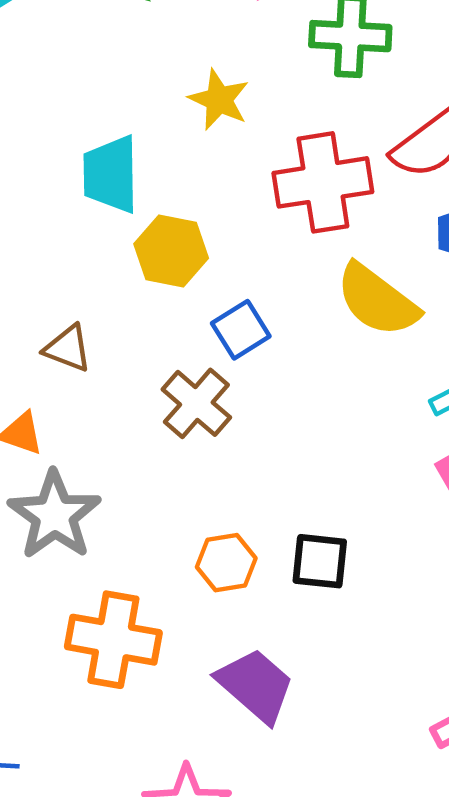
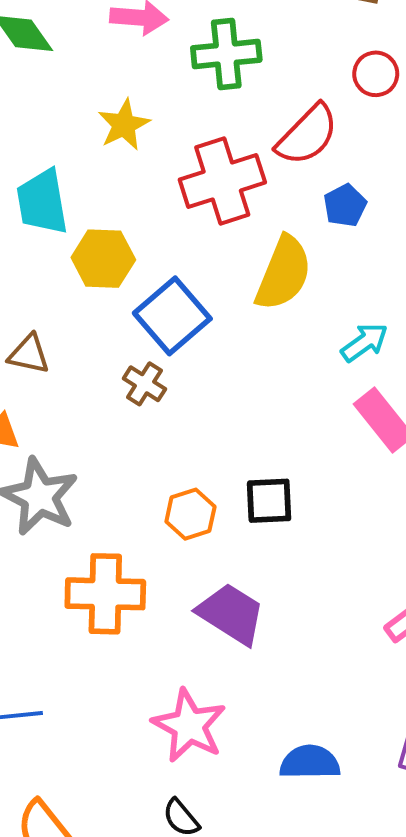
yellow star: (219, 100) -> (124, 125), turned 30
yellow semicircle: (377, 300) -> (283, 273), turned -96
blue square: (241, 330) -> (172, 316), size x1.5
brown cross: (196, 403) -> (144, 384), size x0.7

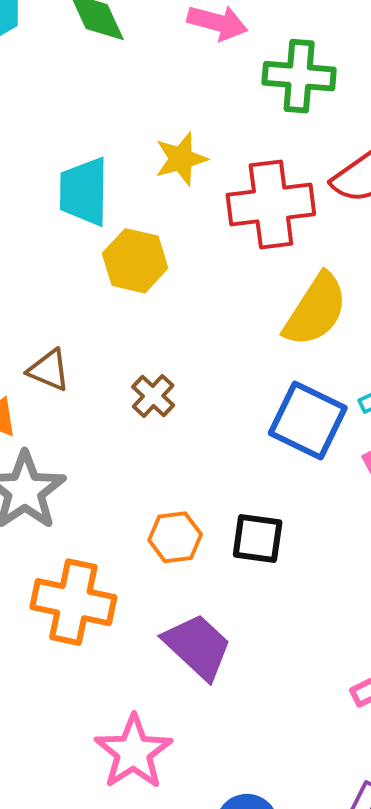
yellow star: (124, 125) -> (181, 159), moved
blue square: (172, 316) -> (308, 421), moved, turned -34
brown triangle: (29, 354) -> (49, 370), moved

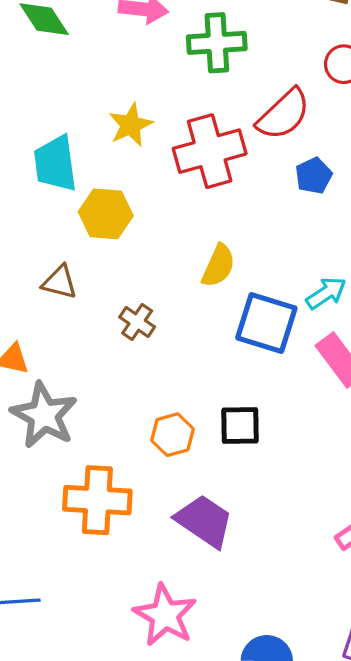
yellow semicircle: (316, 310) -> (218, 266), moved, size x0.7
brown triangle: (49, 370) -> (60, 282), moved

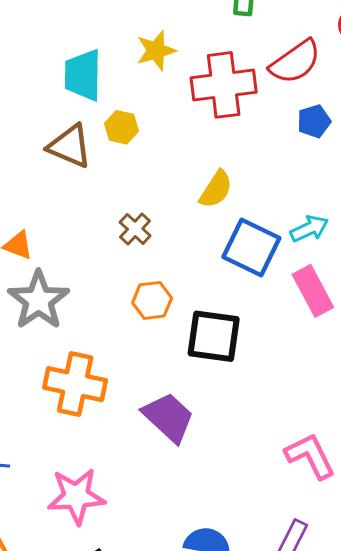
yellow hexagon: (106, 214) -> (121, 127), size x0.7
brown triangle: (60, 282) -> (70, 146), moved, size x1.4
black square: (240, 426) -> (214, 336), size x1.4
orange hexagon: (172, 435) -> (152, 300), moved
pink star: (165, 615) -> (76, 496), moved, turned 30

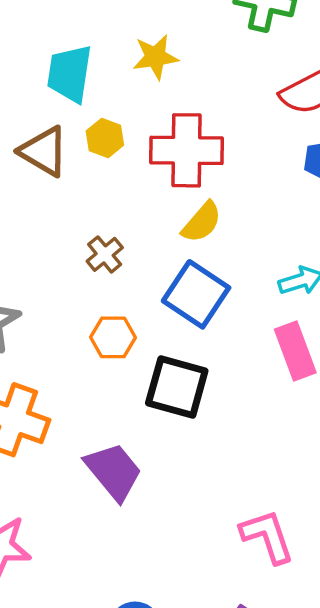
red cross: (224, 85) -> (187, 150), moved
blue square: (251, 247) -> (196, 294), moved

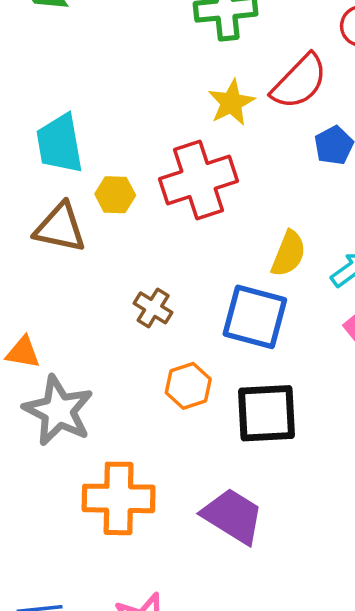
yellow star: (155, 57) -> (231, 103), moved
yellow semicircle: (202, 222) -> (288, 254), moved

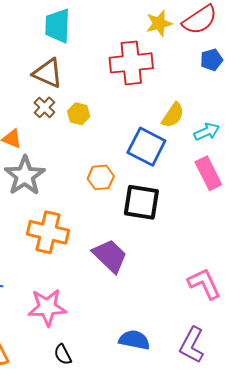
yellow hexagon: (115, 195) -> (79, 114), moved
brown cross: (153, 308) -> (44, 107), moved

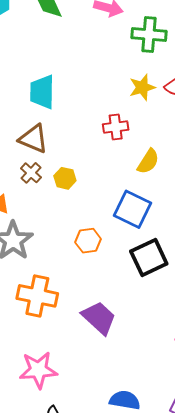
red cross: (131, 63) -> (116, 127), size x0.6
yellow semicircle: (173, 115) -> (148, 161), moved
black square: (141, 202) -> (149, 257), moved, turned -33

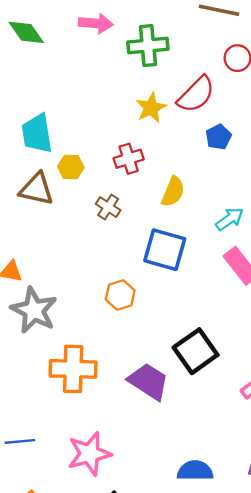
brown cross: (31, 173) -> (108, 207), moved
yellow hexagon: (65, 178) -> (71, 167), moved
black square: (149, 257) -> (196, 351), moved

